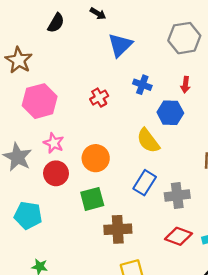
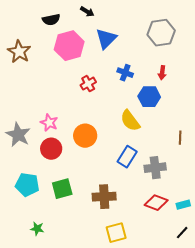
black semicircle: (56, 23) -> (51, 20), turned 48
pink hexagon: (40, 101) -> (69, 46), moved
green square: (92, 199) -> (62, 189), moved

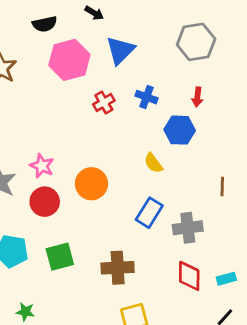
red cross: (88, 84) -> (104, 103), moved
yellow semicircle: (130, 121) -> (153, 163), size x0.7
red diamond: (156, 203) -> (189, 276), turned 70

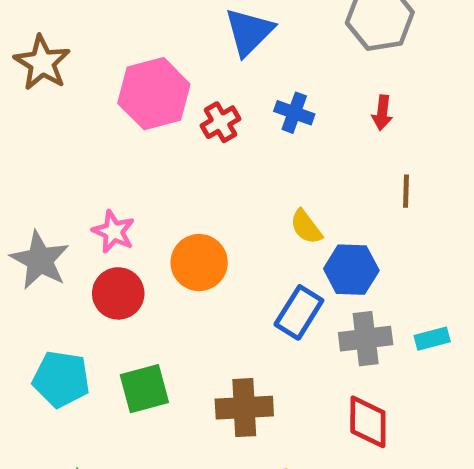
pink hexagon: (69, 60) -> (154, 94), moved
blue hexagon: (180, 130) -> (351, 270), moved
brown line: (222, 186) -> (406, 191), moved
cyan rectangle: (226, 279) -> (432, 339), moved

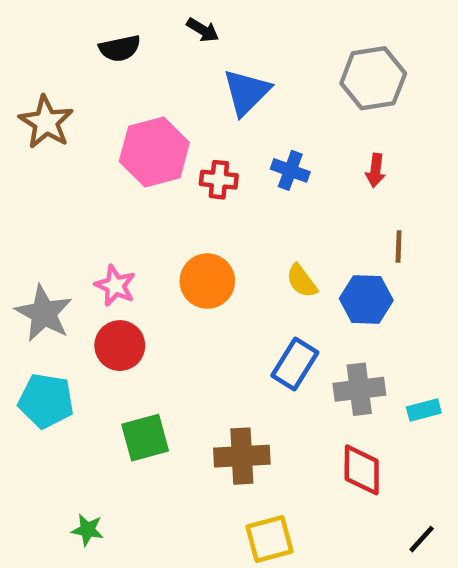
red cross: (220, 122) -> (219, 180), turned 36
orange circle: (199, 263) -> (207, 281), moved
blue hexagon: (351, 270) -> (366, 299), moved
cyan rectangle: (432, 339) -> (424, 410), moved
cyan pentagon: (61, 379) -> (46, 401), moved

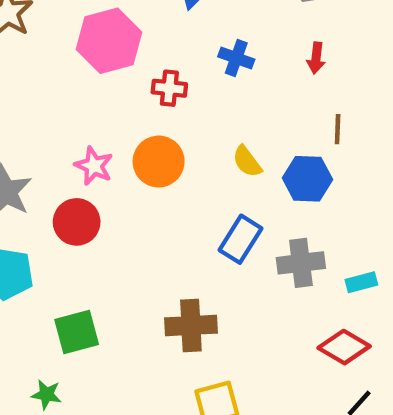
red cross: (219, 180) -> (169, 88), moved
pink star: (115, 286) -> (94, 166), moved
green square: (145, 438) -> (77, 332), moved
red diamond: (362, 470) -> (344, 347), moved, turned -60

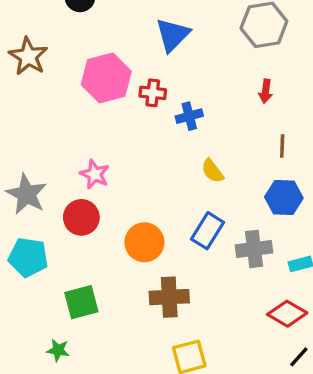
blue cross: (236, 58) -> (189, 116), moved, turned -35
red cross: (169, 88) -> (153, 93), moved
orange circle: (159, 162) -> (144, 242), moved
blue hexagon: (307, 179) -> (284, 197), moved

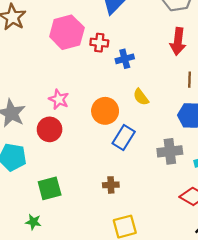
red arrow: (266, 91) -> (178, 41), size x1.6
blue rectangle: (208, 231) -> (124, 137), moved
orange circle: (144, 242) -> (105, 111), moved
brown cross: (169, 297) -> (111, 185), size x0.6

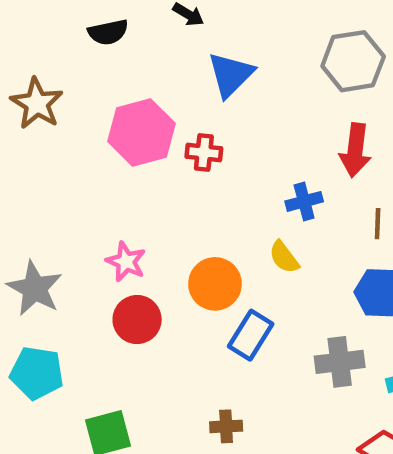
blue cross: (125, 59) -> (304, 201), moved
red circle: (50, 129) -> (137, 320), moved

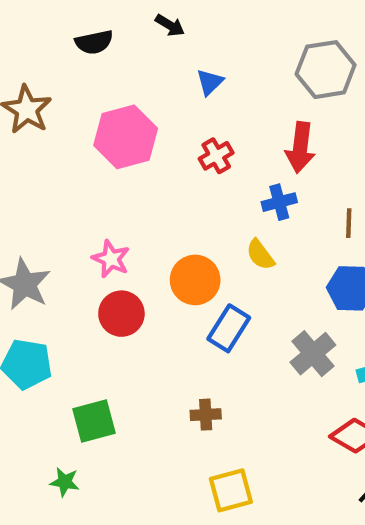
blue triangle: (231, 75) -> (210, 82), size x0.6
red arrow: (355, 150) -> (300, 147), moved
red cross: (204, 152) -> (216, 156), moved, turned -36
gray cross: (340, 362) -> (313, 354), turned -33

